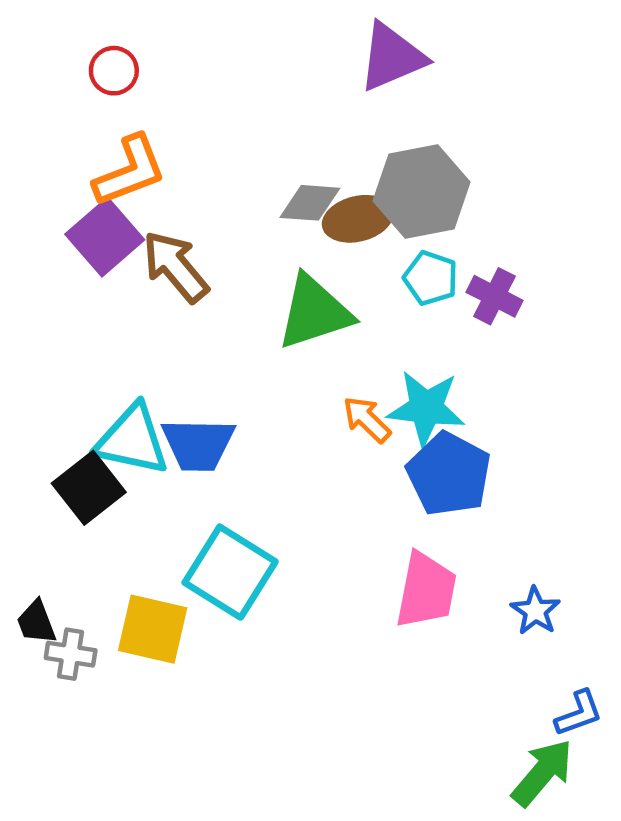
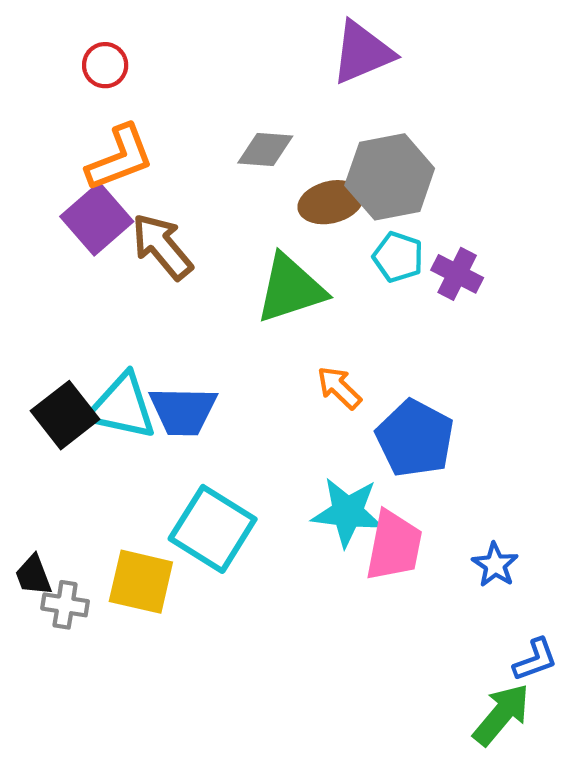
gray diamond: (310, 203) -> (265, 149), moved
cyan star: (426, 408) -> (348, 512), moved
black square: (89, 488) -> (65, 415), moved

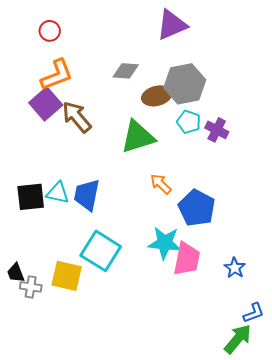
cyan triangle: (122, 407) -> (58, 193), size x0.7
blue trapezoid: (183, 411) -> (87, 195), turned 100
black square: (65, 415) -> (31, 197), turned 32

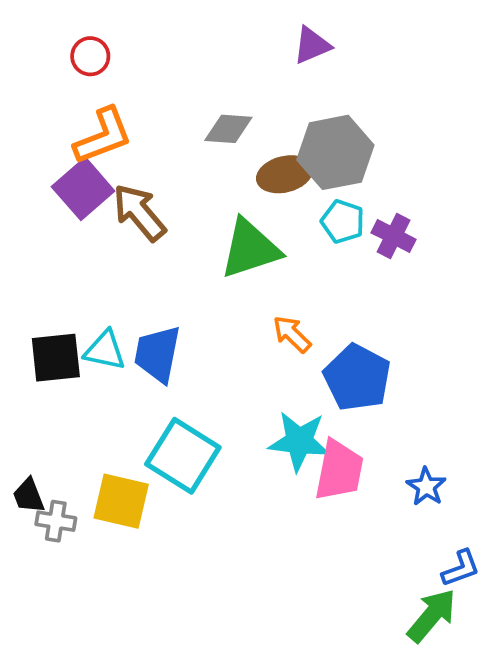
purple triangle: (172, 25) -> (312, 45), size x0.7

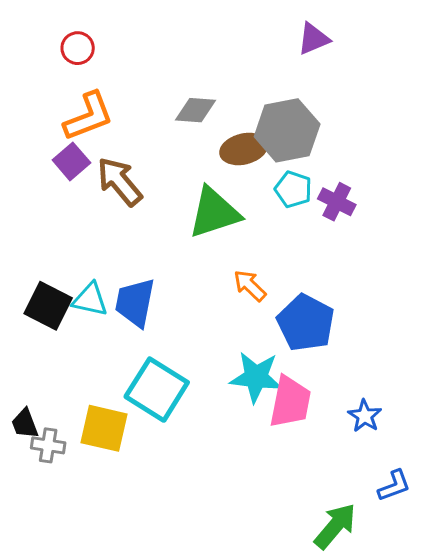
purple triangle: (312, 45) -> (313, 39), moved
purple square: (83, 189) -> (71, 161), size x0.7
black square: (56, 358) -> (48, 306), turned 33
green arrow: (432, 616) -> (335, 526), moved

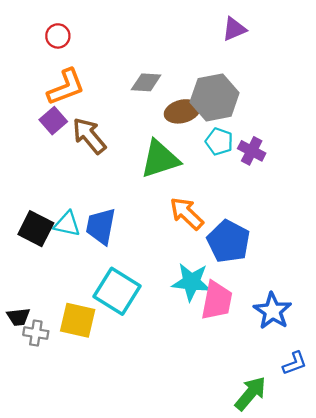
orange arrow: (250, 286) -> (187, 214), size x1.4
blue star: (365, 416) -> (273, 311), size x1.5
black trapezoid: (25, 424) -> (18, 317), turned -75

